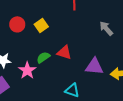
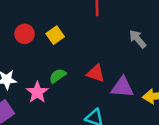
red triangle: (64, 52) -> (96, 73), moved

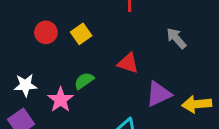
red triangle: (96, 73) -> (128, 63), moved
purple triangle: (122, 87) -> (159, 94), turned -30

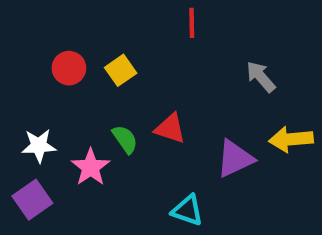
red triangle: (128, 63) -> (170, 128), moved
green semicircle: (84, 81) -> (125, 139), turned 90
yellow arrow: (197, 104) -> (291, 139), moved

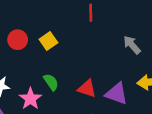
red triangle: (170, 128) -> (87, 89), moved
purple triangle: (235, 159) -> (116, 94), turned 45

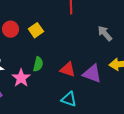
green semicircle: (51, 82) -> (38, 64), turned 48

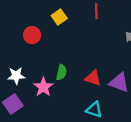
yellow square: (36, 30) -> (59, 17), moved

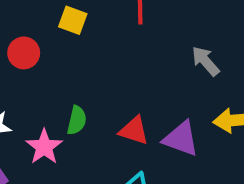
yellow square: (59, 17) -> (73, 20), turned -35

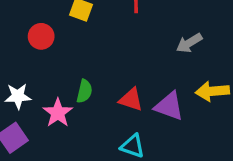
gray arrow: (205, 61) -> (189, 43), turned -80

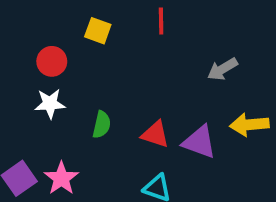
white star: (18, 96) -> (50, 104), moved
pink star: (58, 113) -> (61, 178), moved

